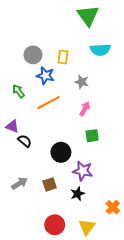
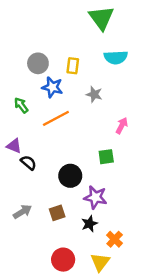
pink arrow: (85, 109) -> (122, 126), moved
orange cross: (113, 207) -> (115, 239), moved

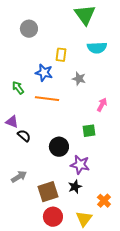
gray circle: (38, 63) -> (29, 29), moved
orange line: (56, 118) -> (47, 99), turned 35
brown square: (57, 213) -> (48, 192), moved, size x1.5
orange cross: (115, 239) -> (104, 201), moved

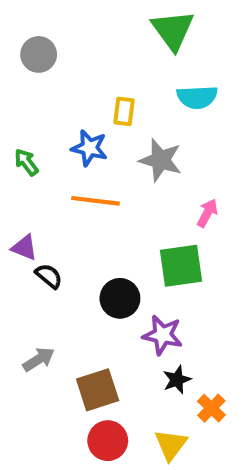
gray circle: (29, 29) -> (39, 54), moved
gray star: (79, 79) -> (161, 160), size x1.5
green arrow: (18, 88) -> (26, 162), moved
green square: (89, 131) -> (181, 266), size x1.6
black star: (75, 187) -> (177, 380), moved

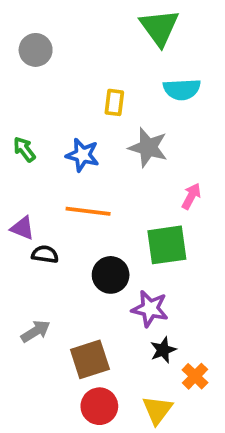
blue star: (89, 148) -> (82, 155), moved
orange line: (96, 201) -> (88, 211), moved
black semicircle: (49, 276) -> (45, 254), turned -32

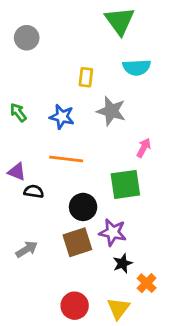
brown square: (90, 359) -> (77, 242), moved

